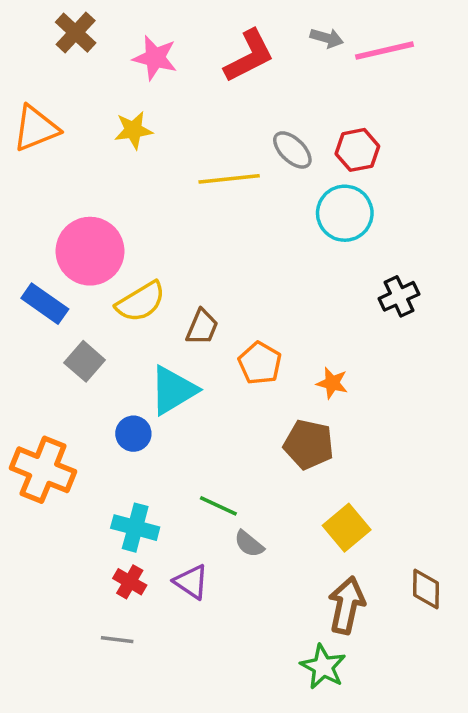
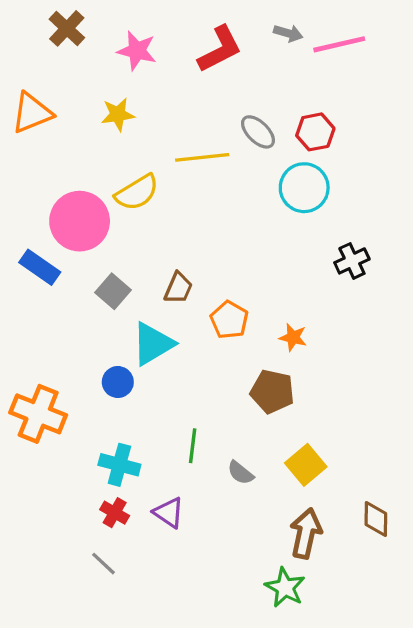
yellow semicircle: (141, 302) -> (137, 192), moved
gray square: (85, 361) -> (113, 291), moved
green line: (218, 506) -> (193, 446), turned 72
gray semicircle: (249, 544) -> (240, 473), moved
gray line: (117, 640) -> (103, 564), turned 36

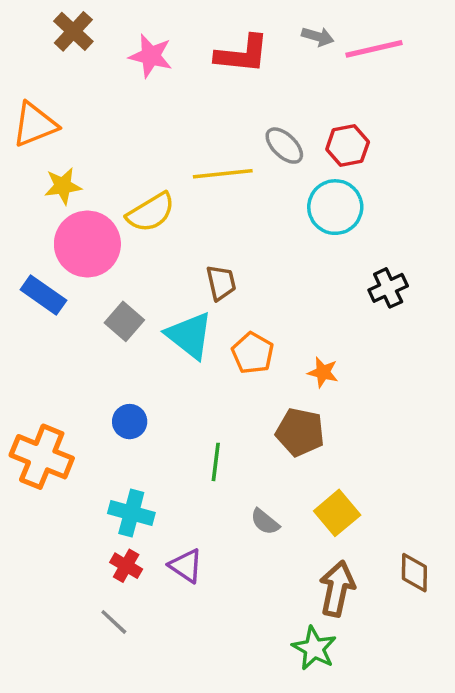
red L-shape: (220, 49) -> (242, 54), turned 33
yellow star: (118, 114) -> (63, 186), moved
brown trapezoid: (178, 288) -> (221, 283), moved, turned -36
cyan triangle: (153, 344) -> (189, 335), moved, turned -51
green line: (193, 446) -> (216, 462), moved

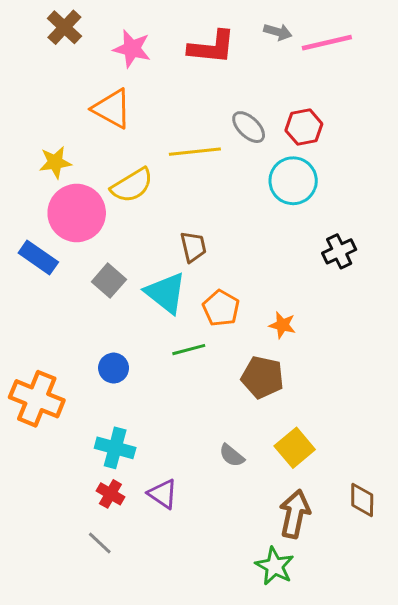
orange triangle: (35, 124) -> (112, 109), moved, turned 51
green line: (216, 462) -> (189, 350), moved, turned 68

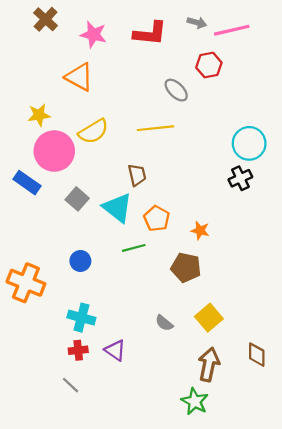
red hexagon: (304, 127) -> (209, 65), moved
yellow line: (195, 152) -> (155, 128), moved
cyan circle: (293, 181) -> (249, 143), moved
red cross: (110, 494) -> (78, 350), turned -36

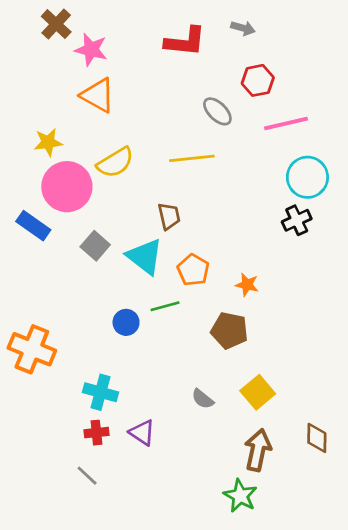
pink line: (232, 30) -> (286, 123), moved
pink star: (93, 35) -> (91, 50), moved
blue circle: (80, 261) -> (126, 322), moved

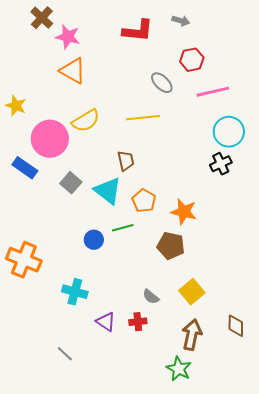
yellow star: (48, 142) -> (16, 106), moved, turned 30
orange star: (247, 285) -> (184, 212), size x1.5
red cross: (96, 433) -> (138, 322), moved

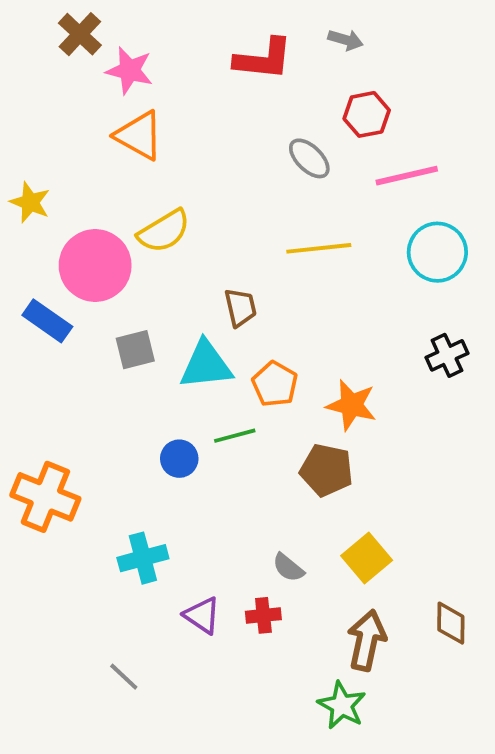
yellow line: (143, 118) -> (319, 248), moved
black cross: (221, 164) -> (447, 355), moved
gray square: (71, 183) -> (135, 350), turned 35
cyan triangle: (108, 191) -> (206, 365), turned -44
cyan cross: (75, 292) -> (143, 558), turned -30

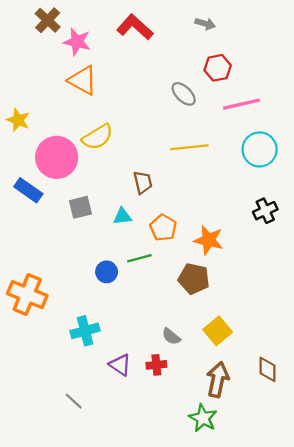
red L-shape: (263, 59) -> (135, 27), moved, turned -144
cyan triangle: (206, 365) -> (122, 216), size x0.6

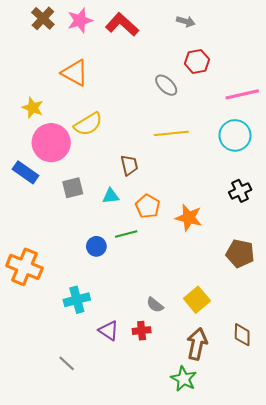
pink star: (77, 42) -> (80, 20), moved, turned -30
pink line: (241, 104) -> (242, 94), moved
yellow star: (18, 120) -> (33, 108), moved
brown pentagon: (194, 279) -> (240, 254), moved

